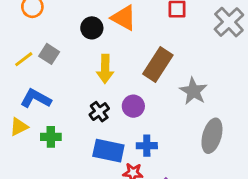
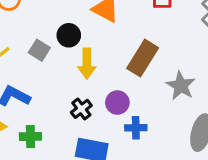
black circle: (92, 28) -> (69, 35), moved
gray square: (49, 54) -> (39, 50), moved
blue cross: (147, 146) -> (136, 128), moved

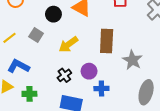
black circle: (69, 35) -> (53, 14), moved
brown rectangle: (143, 58) -> (107, 41), turned -30
yellow arrow: (87, 64) -> (68, 44), turned 54

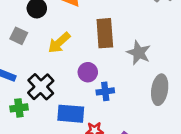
black cross: (64, 75) -> (41, 87), moved, size x1.5

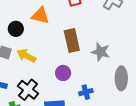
yellow arrow: (59, 43) -> (26, 56), moved, turned 78
blue cross: (105, 91) -> (86, 92), moved

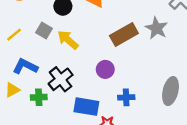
brown rectangle: (72, 41) -> (124, 35), turned 60
gray star: (101, 52) -> (156, 28), moved

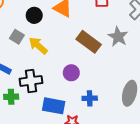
brown rectangle: (124, 35) -> (89, 42), turned 65
black cross: (61, 79) -> (31, 81), turned 30

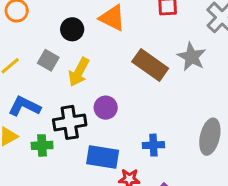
yellow arrow: (38, 46) -> (79, 72), turned -102
purple circle: (71, 73) -> (106, 108), moved

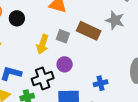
black circle: (72, 29) -> (17, 18), moved
gray square: (48, 60) -> (63, 36), moved

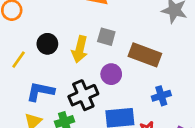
black circle: (17, 18) -> (47, 44), moved
brown rectangle: (89, 31) -> (145, 55), moved

